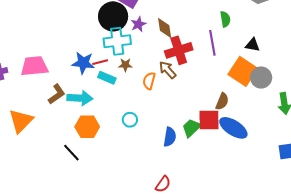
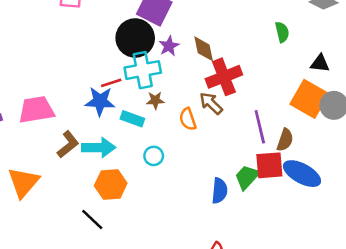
purple line: (212, 43) -> (260, 127), moved
red line: (100, 62) -> (111, 83), moved
orange semicircle: (149, 81) -> (188, 119), turned -30
cyan circle: (130, 120) -> (154, 156), moved

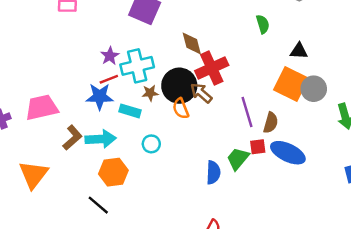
black circle: (135, 38) -> (179, 86), moved
purple star: (169, 46) -> (110, 56), moved
red square: (269, 165) -> (258, 147), size x0.6

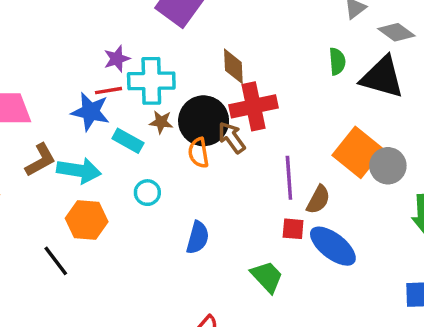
black triangle: (299, 51) -> (382, 77), moved, size x1.8
green trapezoid: (238, 159) -> (267, 277), moved, turned 85
blue semicircle: (213, 172) -> (198, 238), moved

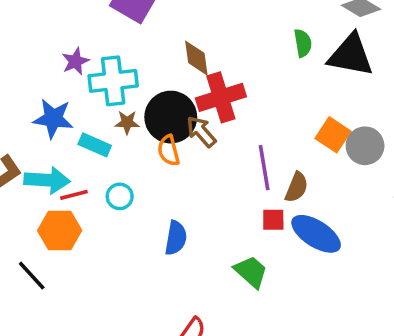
red line: (108, 91) -> (74, 195), moved
orange square: (358, 152) -> (333, 135), size x0.7

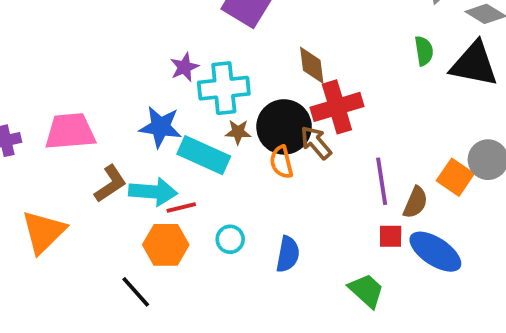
orange square: (333, 135) -> (455, 177), moved
cyan rectangle: (95, 145) -> (204, 155), size x1.5
cyan circle: (120, 196) -> (230, 239), moved

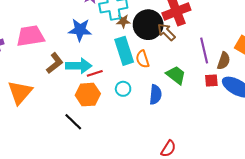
brown star: (238, 132) -> (123, 21), moved
cyan rectangle: (204, 155) -> (124, 51), moved, turned 52
orange semicircle: (281, 162) -> (143, 59), moved
green trapezoid: (366, 291) -> (176, 75), moved

